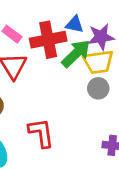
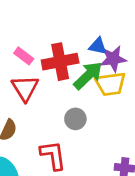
blue triangle: (75, 24) -> (98, 46), moved
gray circle: (98, 88) -> (75, 119), moved

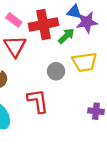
green arrow: (88, 76) -> (66, 36), size x0.7
yellow trapezoid: (110, 84) -> (85, 62), moved

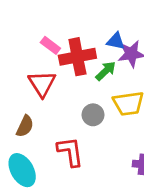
pink rectangle: (14, 20) -> (50, 45), moved

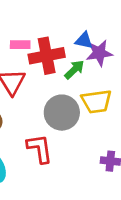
pink rectangle: (50, 45) -> (20, 45), turned -36
gray circle: (93, 115) -> (62, 113), size x1.6

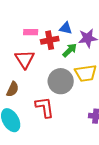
blue triangle: (84, 40) -> (66, 28), moved
red cross: (47, 56) -> (50, 40), size x0.7

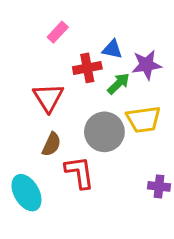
pink rectangle: (31, 32) -> (58, 32), moved, turned -48
brown semicircle: (13, 89) -> (51, 144), moved

